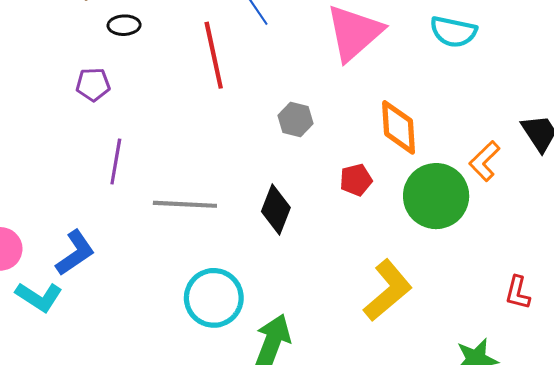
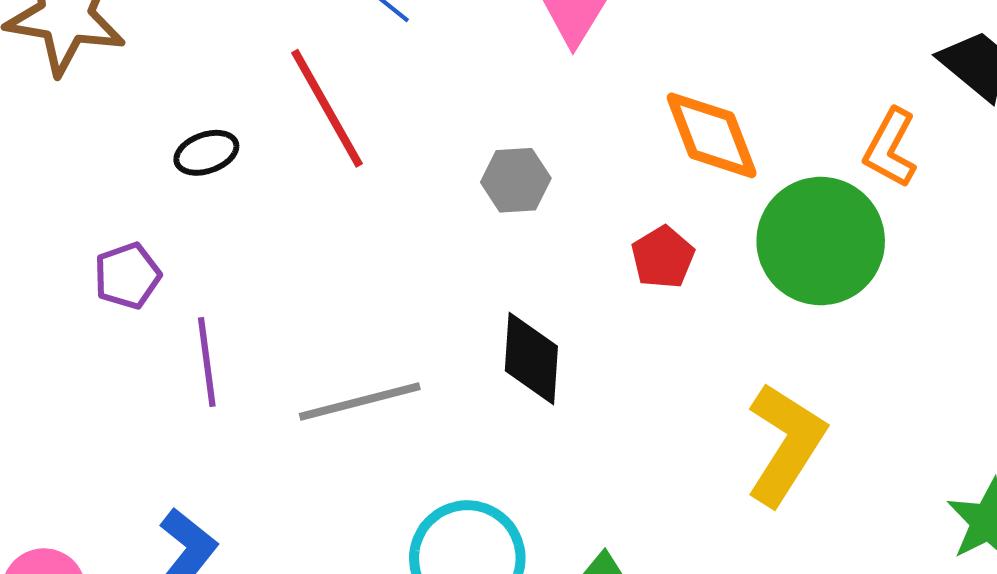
black ellipse: (124, 25) -> (206, 153), moved
purple pentagon: (93, 84) -> (127, 276), moved

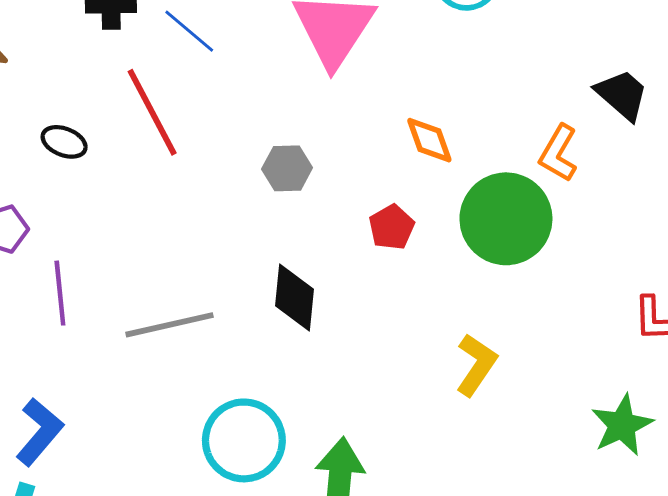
orange diamond: (712, 135) -> (429, 140), size x0.7
black ellipse: (206, 153) -> (64, 142), turned 39
yellow L-shape: (786, 444) -> (476, 365), size x0.7

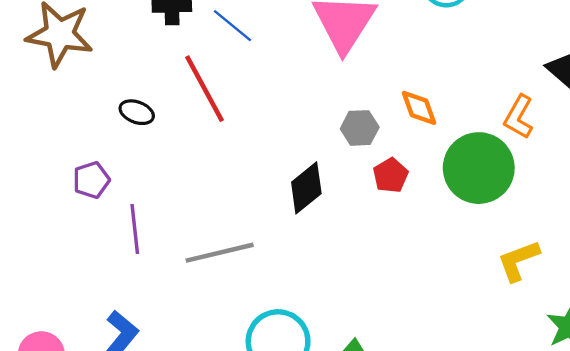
gray hexagon: (287, 168) -> (360, 128), moved
black diamond: (294, 297) -> (306, 188), moved, turned 46
yellow L-shape: (476, 365) -> (518, 261), moved, turned -144

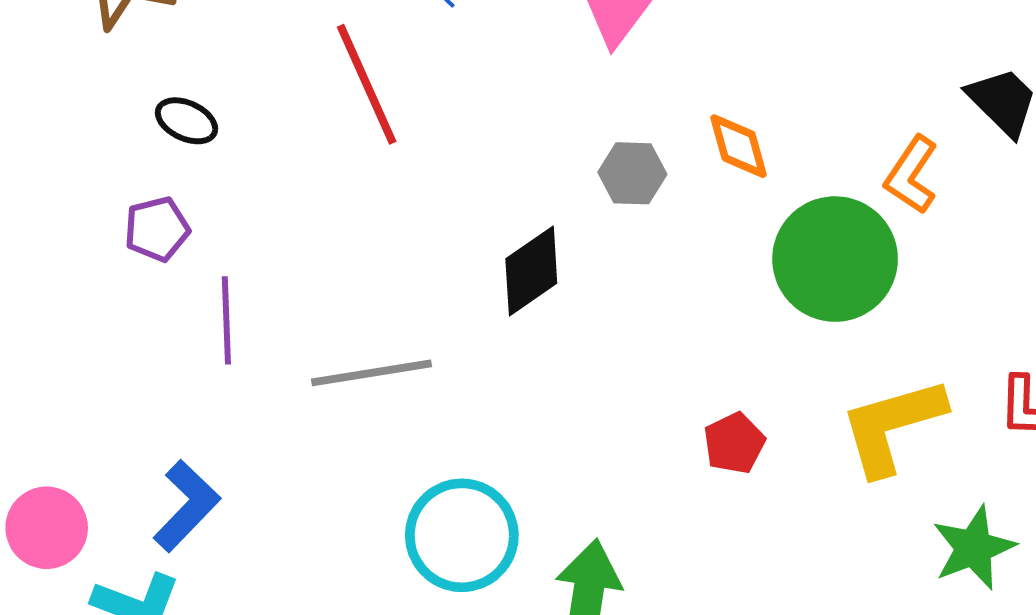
black ellipse: (137, 112) -> (186, 121), moved
red pentagon: (390, 175) -> (734, 443), moved
yellow L-shape: (518, 261) -> (892, 426), size x1.4

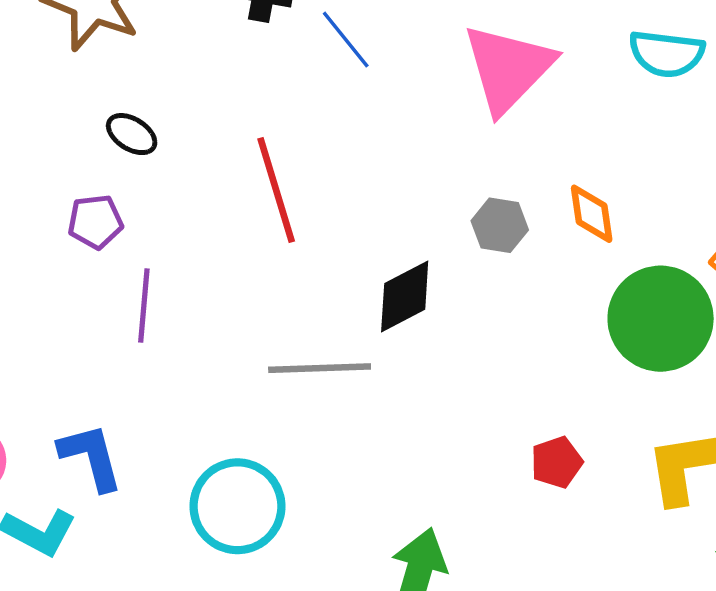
red line: (367, 84) -> (276, 190), moved
gray line: (372, 373) -> (320, 368), moved
blue L-shape: (187, 506) -> (91, 457), turned -66
cyan circle: (462, 535) -> (237, 506), moved

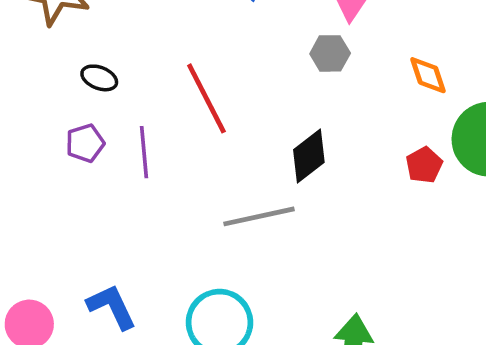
gray hexagon: (500, 225) -> (330, 53), moved
purple line: (144, 306) -> (144, 152), moved
red pentagon: (557, 462) -> (424, 165), moved

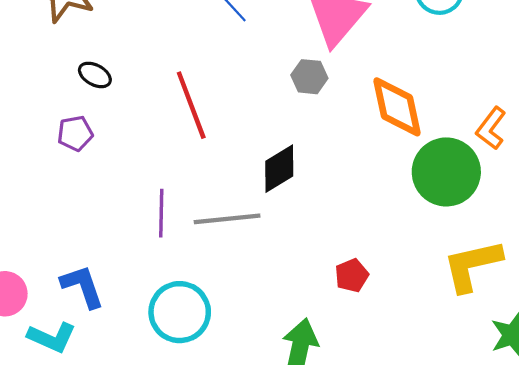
orange diamond: (428, 75) -> (397, 107), size x1.6
purple line: (144, 152) -> (161, 213), moved
red pentagon: (424, 165) -> (352, 276), moved

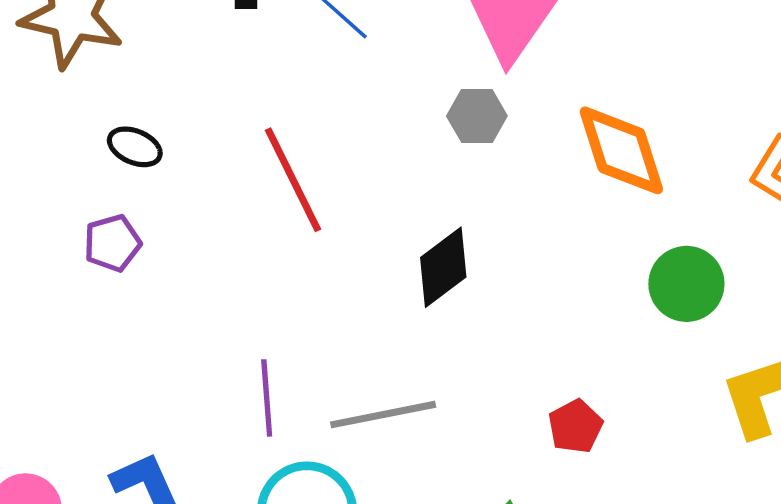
green circle: (446, 172) -> (686, 284), moved, size x0.7
purple line: (161, 213) -> (267, 398), moved
gray line: (227, 219) -> (383, 415), moved

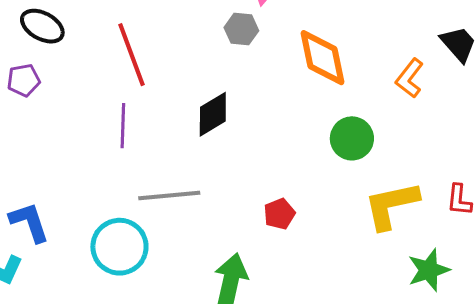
black ellipse: (135, 147) -> (42, 26), size x1.4
purple line: (267, 398) -> (123, 126), moved

